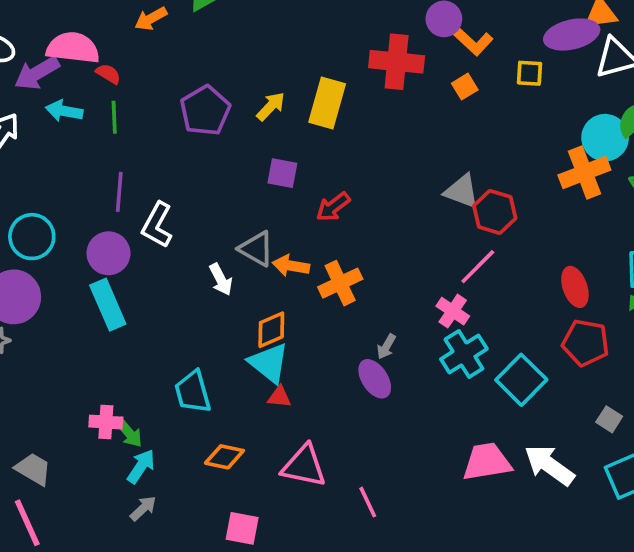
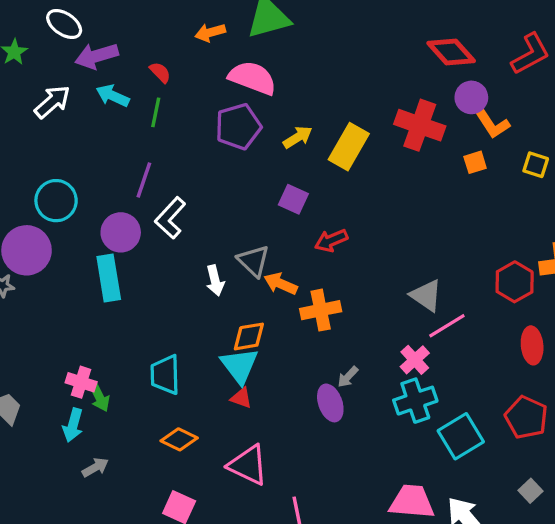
pink semicircle: (73, 48) -> (252, 78), moved
gray triangle: (462, 191) -> (426, 296), moved
red hexagon: (495, 212) -> (515, 282), moved
red ellipse: (575, 287) -> (532, 345), moved
cyan arrow: (141, 466) -> (73, 425), moved, turned 148

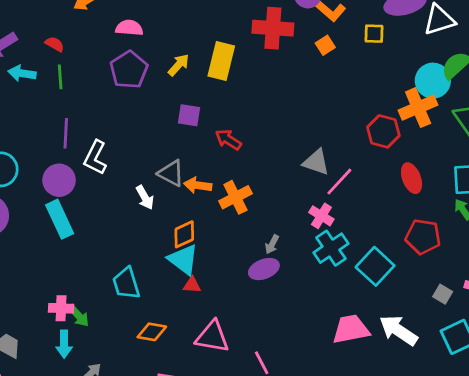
pink semicircle: (252, 78) -> (129, 28), size x0.7
red arrow: (331, 241) -> (228, 140), turned 72
purple ellipse: (330, 403) -> (264, 269), turned -76

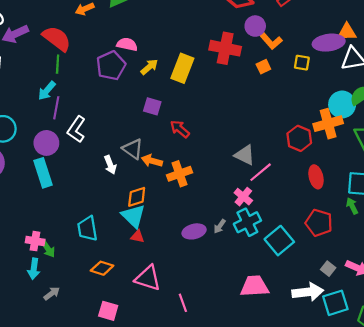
pink semicircle: (129, 28) -> (127, 44), moved
red semicircle: (55, 44) -> (57, 39), size x2.0
cyan arrow: (22, 73) -> (47, 91), moved, turned -66
gray arrow: (272, 244) -> (220, 226), moved
white arrow: (398, 330) -> (308, 292), moved, turned 132

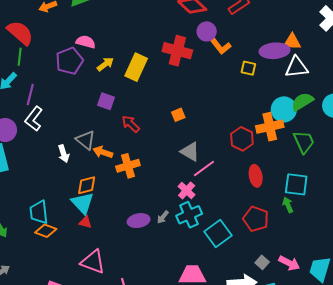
orange square: (263, 67) -> (178, 115), moved
purple line: (56, 108) -> (30, 95), moved
orange diamond: (102, 268) -> (46, 231), moved

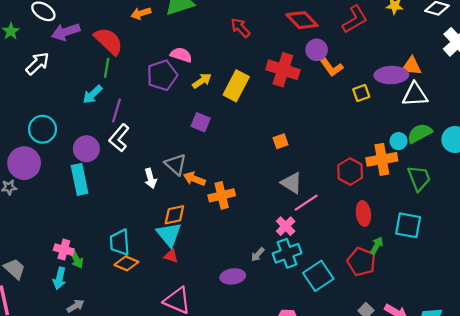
yellow square: (248, 68) -> (361, 93), turned -35
cyan circle: (284, 109) -> (399, 141), size x0.6
red arrow: (131, 124) -> (240, 28), moved
green arrow: (288, 205) -> (377, 245), moved, turned 49
purple ellipse: (139, 221) -> (233, 276), moved

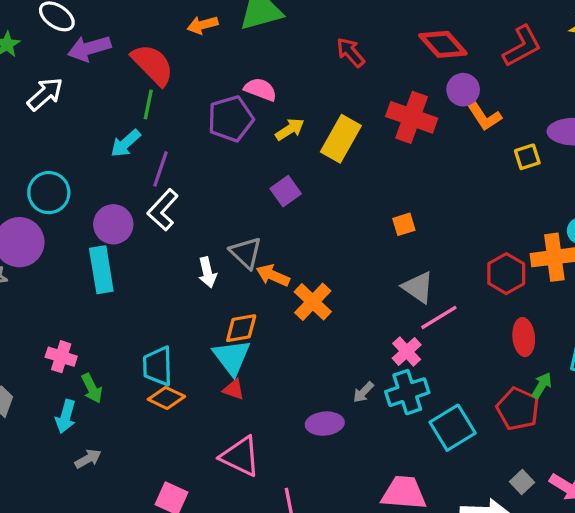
purple square: (201, 122) -> (286, 191), turned 30
orange cross: (222, 195) -> (313, 302), turned -35
pink cross: (64, 250) -> (61, 357), moved

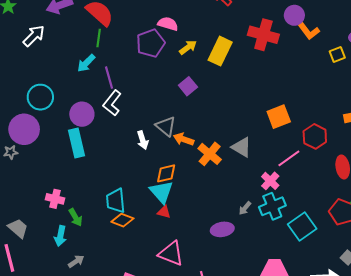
purple line: (161, 169) -> (109, 78), turned -30
orange square: (404, 224) -> (279, 117), moved, size x1.6
red hexagon: (506, 274) -> (315, 136), moved
gray triangle: (418, 287) -> (242, 147), moved

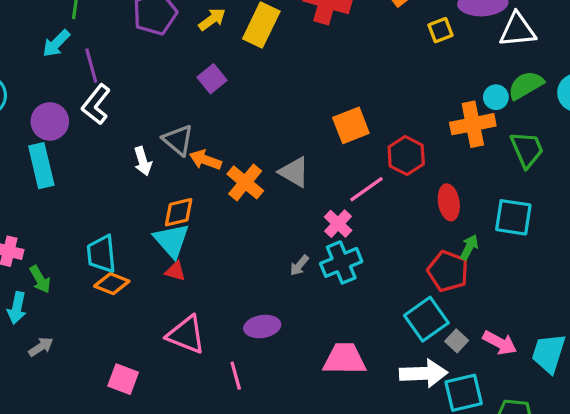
cyan square: (302, 227) -> (426, 319), moved
purple ellipse: (222, 229) -> (262, 326), moved

